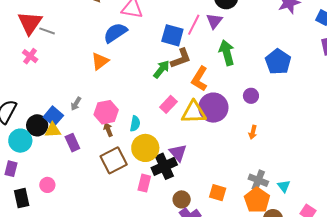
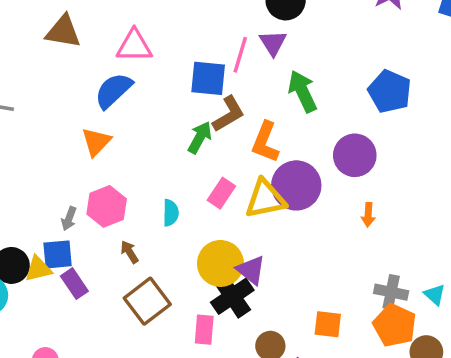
purple circle: (251, 96) -> (355, 155), size x1.6
pink hexagon: (106, 112) -> (107, 206), moved
blue square: (53, 116) -> (58, 254), moved, turned -36
cyan semicircle: (135, 124) -> (171, 213), moved
yellow circle: (145, 148) -> (220, 263), moved

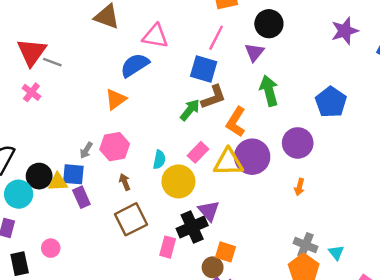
pink line: (240, 55) -> (216, 38), moved
yellow circle: (220, 263) -> (178, 181), moved
orange square: (328, 324) -> (225, 252), moved

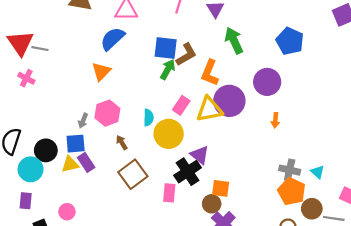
blue square: (204, 69) -> (166, 48), moved
yellow triangle: (58, 182) -> (70, 164), moved

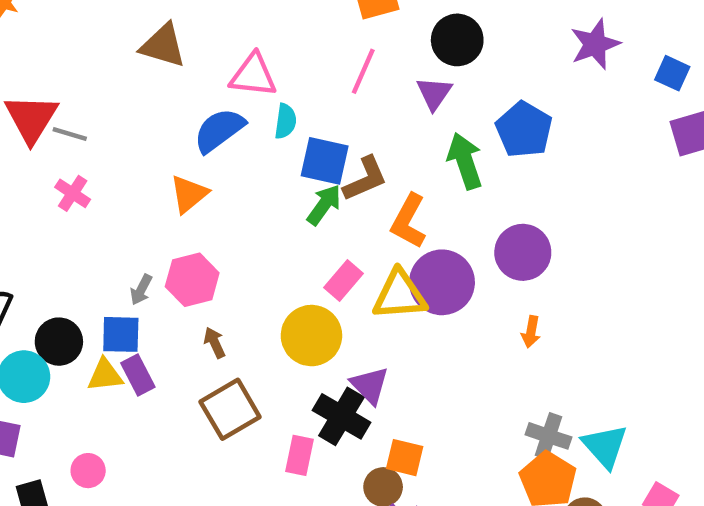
blue pentagon: (290, 41) -> (524, 130), moved
pink cross: (26, 78) -> (73, 193), moved
cyan semicircle: (148, 118) -> (285, 121), moved
black cross: (188, 172) -> (341, 416), turned -32
cyan triangle: (318, 172) -> (605, 446), size x1.6

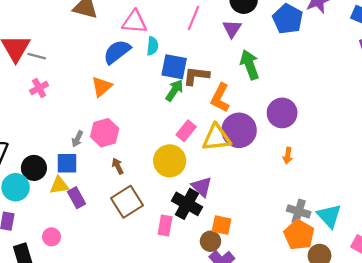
blue pentagon: (524, 130) -> (288, 19), moved
brown L-shape: (365, 179) -> (196, 76), turned -148
pink cross: (73, 193) -> (39, 88), turned 30
purple rectangle: (138, 375) -> (76, 198), moved

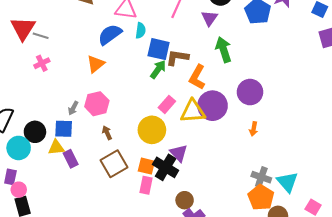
orange square: (222, 225) -> (146, 166), moved
pink circle: (52, 237) -> (19, 190), moved

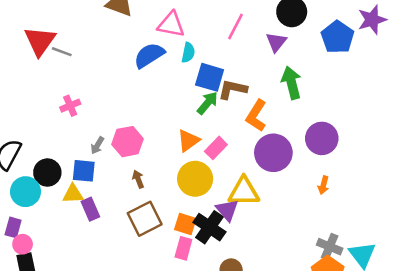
pink cross: (42, 63) -> (70, 106), moved
orange triangle: (96, 64) -> (188, 140), moved
yellow triangle: (193, 111) -> (244, 192), moved

